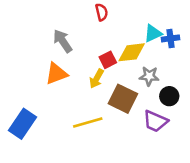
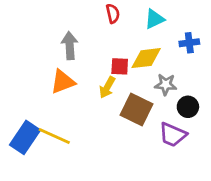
cyan triangle: (153, 33) -> (155, 19), moved
gray arrow: (63, 41) -> (70, 46), turned 30
red square: (108, 60) -> (120, 66), turned 30
yellow line: (88, 123) -> (54, 136), moved, turned 40

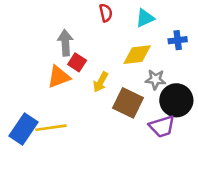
red square: (120, 66) -> (77, 62), moved, turned 30
black circle: (188, 107) -> (176, 100), size x1.6
purple trapezoid: (173, 135) -> (162, 126), turned -40
yellow line: (54, 136) -> (51, 128), turned -32

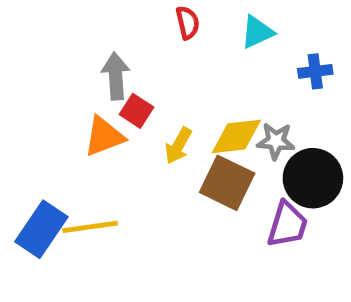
yellow diamond: (137, 55) -> (236, 136), moved
purple trapezoid: (162, 126) -> (287, 225), turned -56

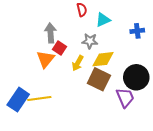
cyan triangle: (257, 32) -> (103, 20), moved
orange triangle: (104, 136) -> (45, 59), turned -30
gray star: (276, 141) -> (90, 41), moved
purple trapezoid: (287, 225) -> (125, 98), turned -40

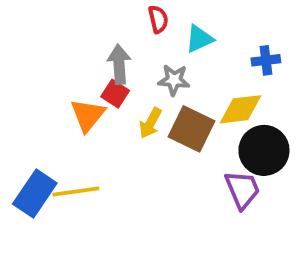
gray arrow: (50, 33) -> (119, 64), moved
yellow diamond: (103, 59) -> (240, 109), moved
brown square: (99, 79) -> (191, 129), moved

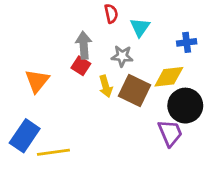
cyan triangle: (199, 39) -> (140, 27), turned -30
orange triangle: (88, 115) -> (37, 81), moved
yellow arrow: (150, 123) -> (106, 86), turned -45
yellow line: (76, 192) -> (53, 152), moved

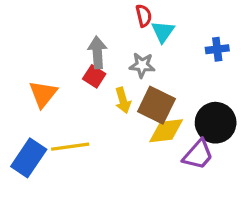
red semicircle: (111, 14) -> (144, 16), moved
yellow diamond: (169, 77) -> (166, 131), moved
purple trapezoid: (170, 133) -> (198, 155), turned 64
yellow line: (53, 152) -> (70, 147), moved

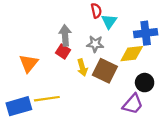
blue cross: (217, 49) -> (146, 33), size x1.5
black circle: (216, 123) -> (145, 83), size x0.7
yellow diamond: (166, 131) -> (132, 54), moved
blue rectangle: (29, 158) -> (19, 106), turned 40

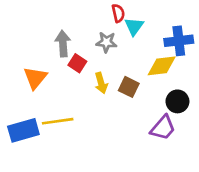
gray arrow: (65, 35) -> (63, 43), moved
gray star: (95, 44) -> (106, 42), moved
brown square: (105, 71) -> (129, 87), size x0.7

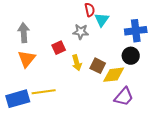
gray arrow: (63, 43) -> (24, 33), moved
red square: (77, 63) -> (59, 48), turned 32
yellow diamond: (162, 66) -> (114, 75), moved
black circle: (177, 101) -> (131, 56), moved

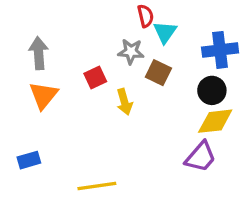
brown square: (98, 66) -> (158, 73), moved
yellow diamond: (114, 75) -> (215, 121), moved
yellow line: (44, 92) -> (97, 186), moved
blue rectangle: (18, 99) -> (29, 160), size x0.6

